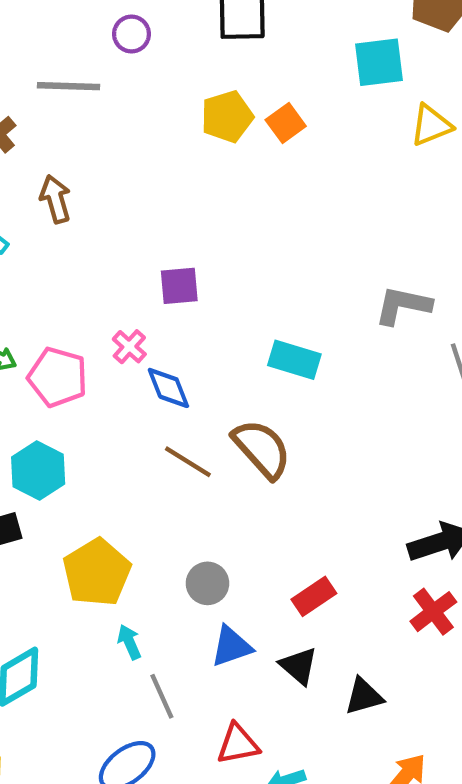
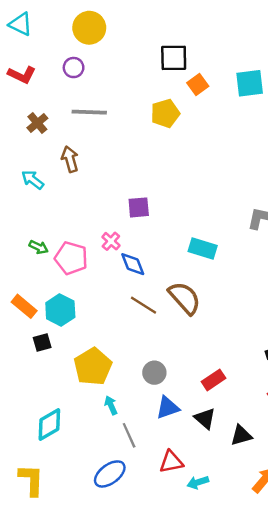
purple circle: (131, 34) -> (74, 68), moved
gray line: (69, 86) -> (89, 112), moved
orange square: (286, 123) -> (198, 84), moved

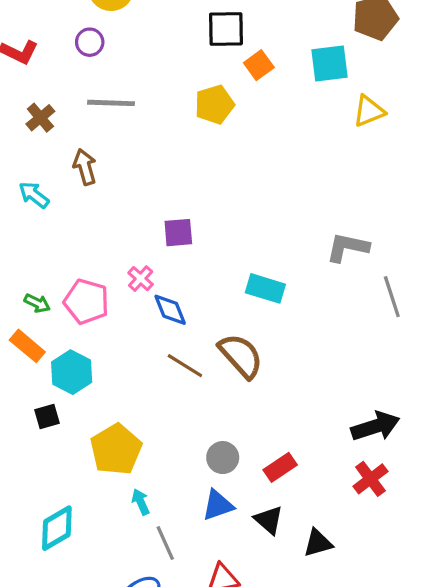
green arrow: (39, 247) -> (37, 303), moved
orange rectangle: (24, 306) -> (27, 346), moved
gray circle: (154, 373) -> (223, 458), moved

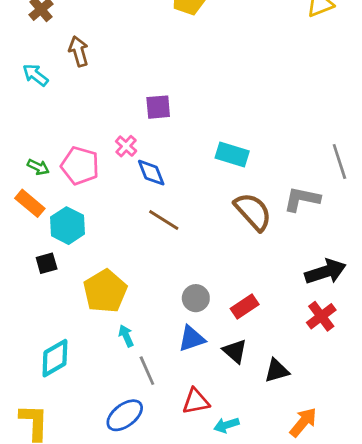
gray L-shape: (347, 247) -> (302, 199), moved
brown semicircle: (241, 356) -> (253, 212), moved

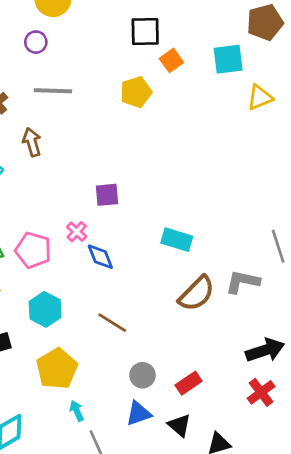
brown semicircle: (253, 212) -> (197, 294), turned 87
brown line: (164, 220) -> (112, 323), moved
cyan hexagon: (67, 226) -> (45, 309), moved

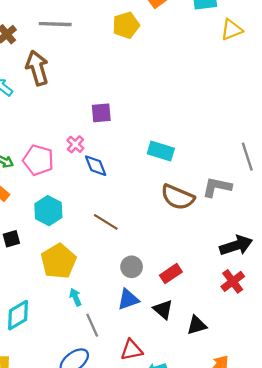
brown arrow: (32, 142) -> (37, 68), size x1.4
brown semicircle: (197, 294) -> (178, 197), turned 68

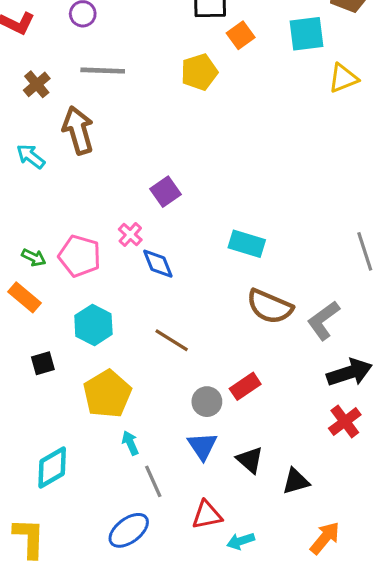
purple square: (101, 113) -> (166, 192), turned -30
gray L-shape: (217, 187) -> (323, 320), moved, turned -48
red rectangle: (171, 274) -> (245, 386), moved
blue triangle: (128, 299) -> (202, 446), turned -45

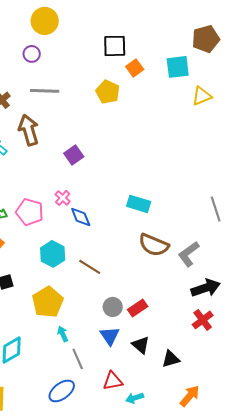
yellow pentagon: (199, 72) -> (108, 92), turned -30
purple square: (166, 192) -> (74, 155), moved
cyan hexagon: (93, 325) -> (53, 254), moved
red rectangle: (245, 386) -> (138, 308), moved

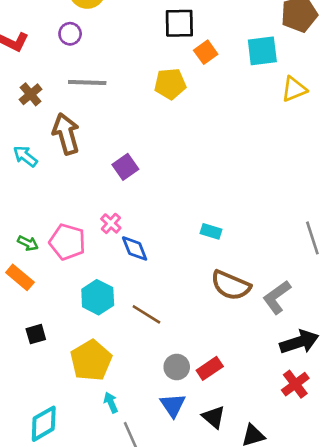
yellow pentagon: (108, 92) -> (170, 84), turned -30
cyan rectangle: (139, 204) -> (211, 231), size x0.7

